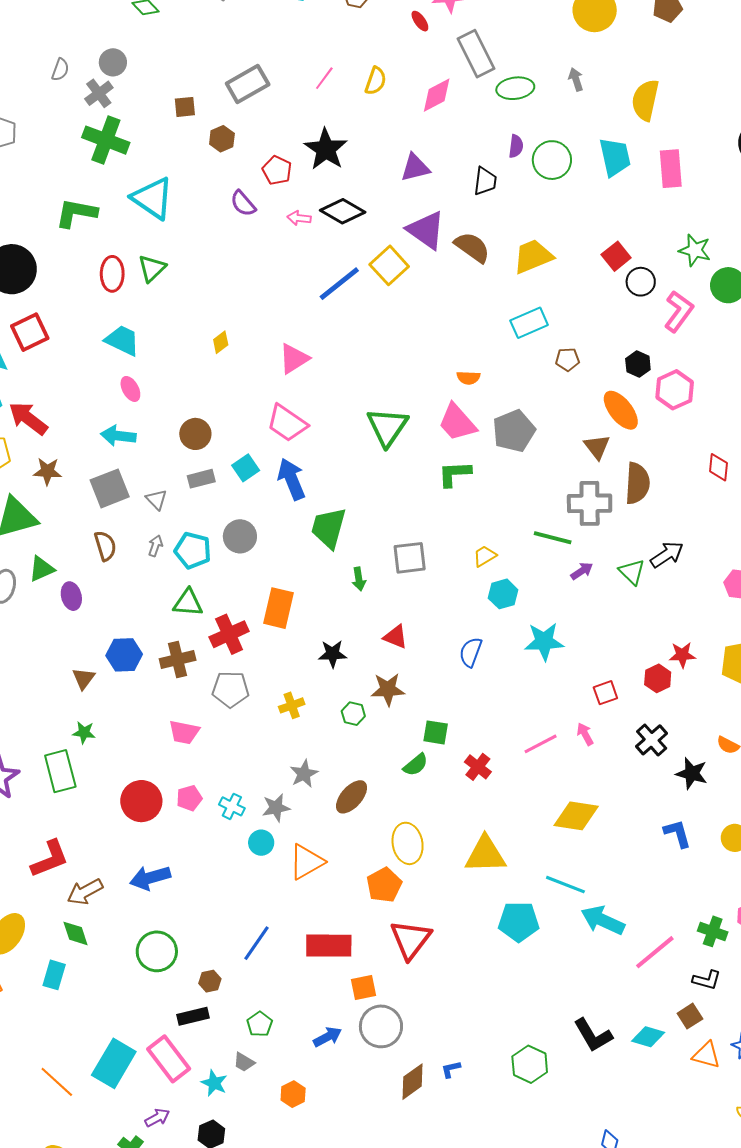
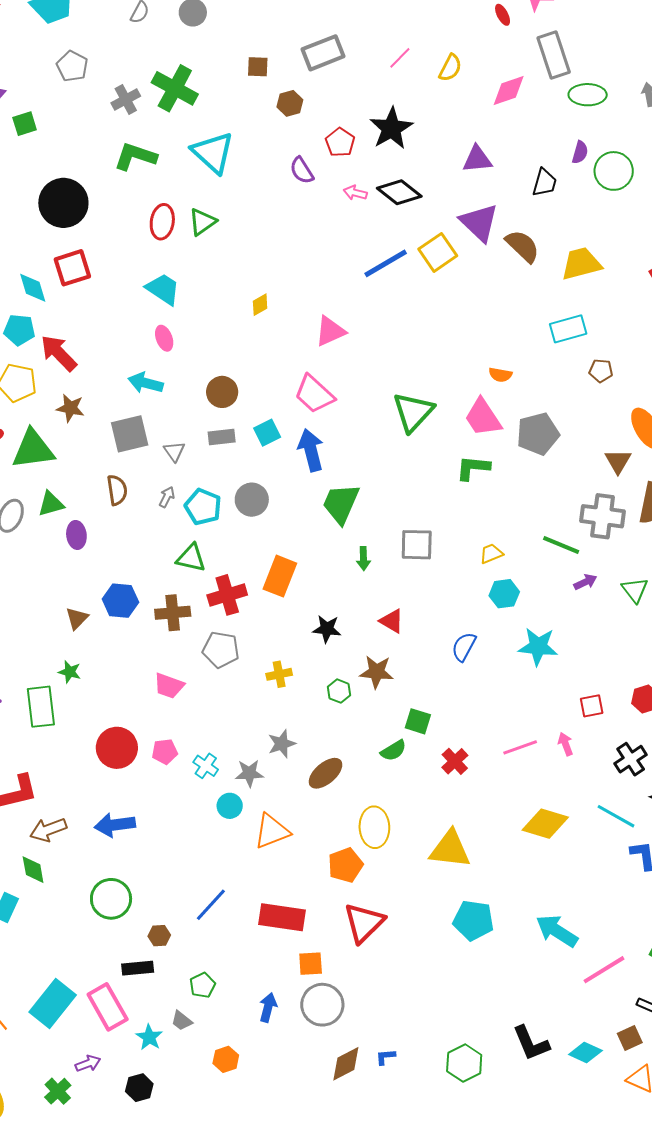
gray cross: (99, 93) -> (126, 99), moved
cyan line: (565, 885) -> (616, 816), moved
blue arrow: (328, 1037) -> (268, 1007), turned -56

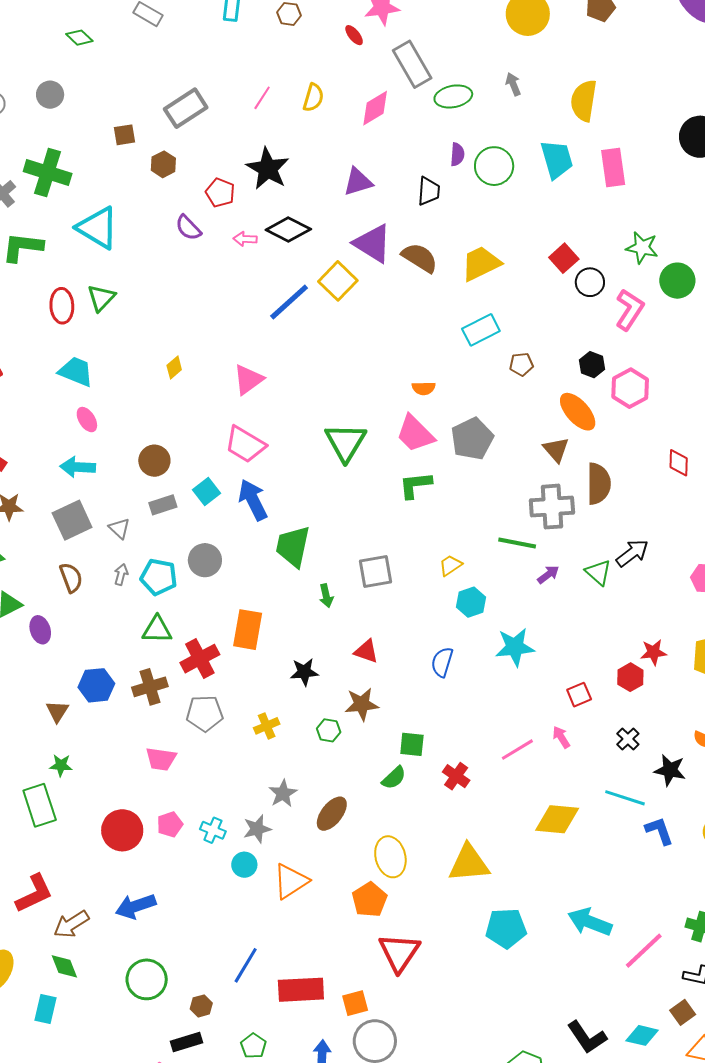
black cross: (631, 759) -> (628, 739), size x0.7
red rectangle: (282, 917) -> (301, 990), moved

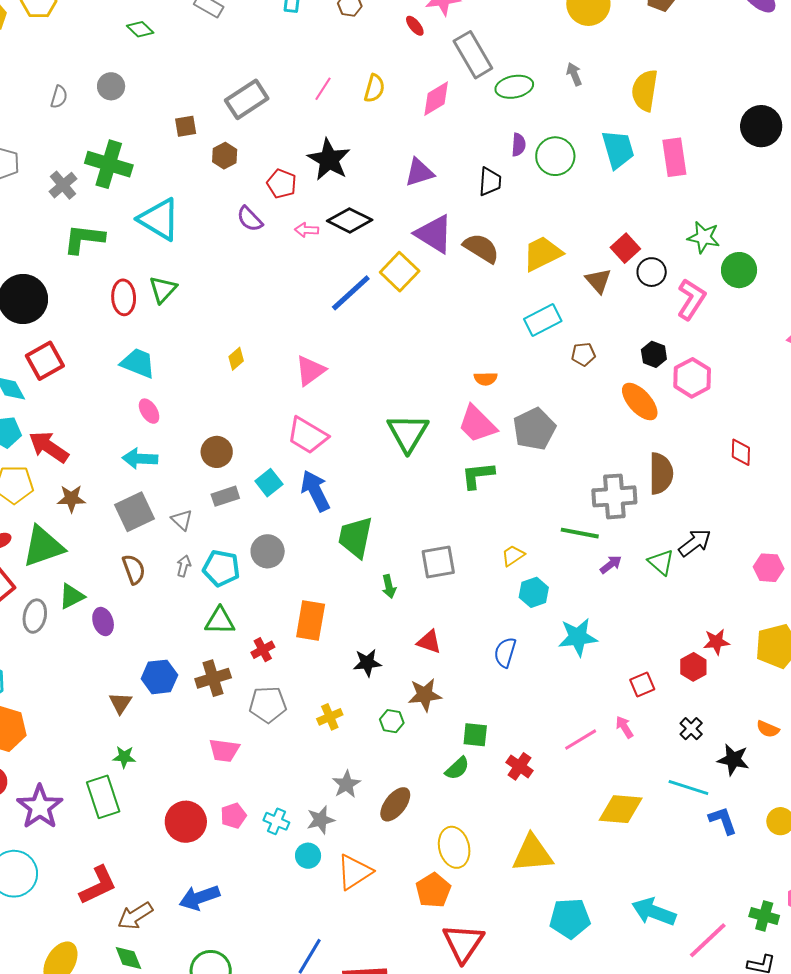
brown triangle: (556, 450) -> (598, 281), moved
red cross: (200, 659) -> (263, 650), size x0.6

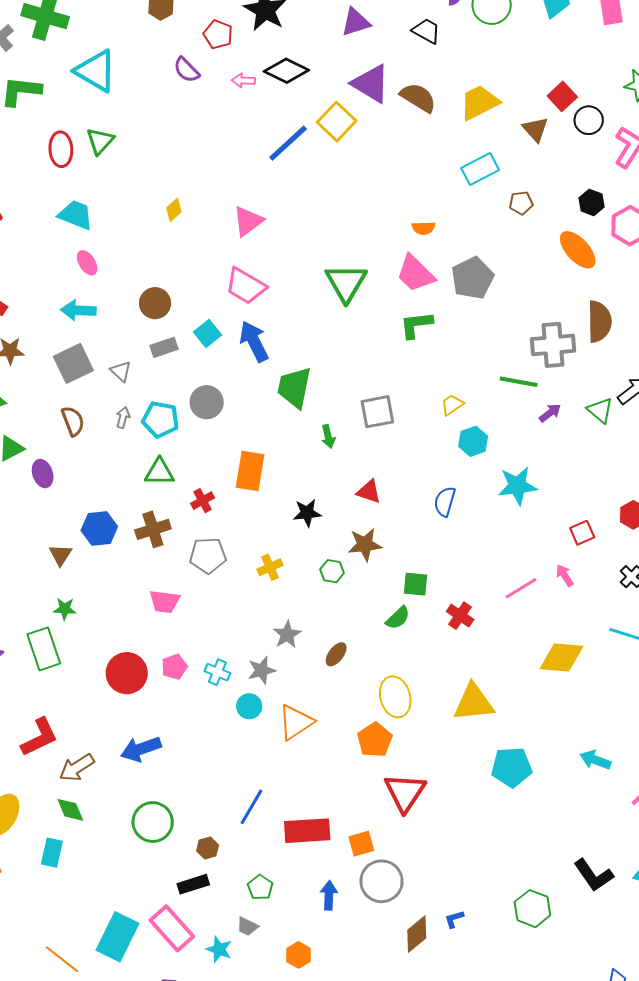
black trapezoid: (490, 182) -> (426, 31), turned -64
brown ellipse: (395, 804) -> (336, 654), size x0.7
cyan arrow: (654, 912) -> (595, 760), size x0.7

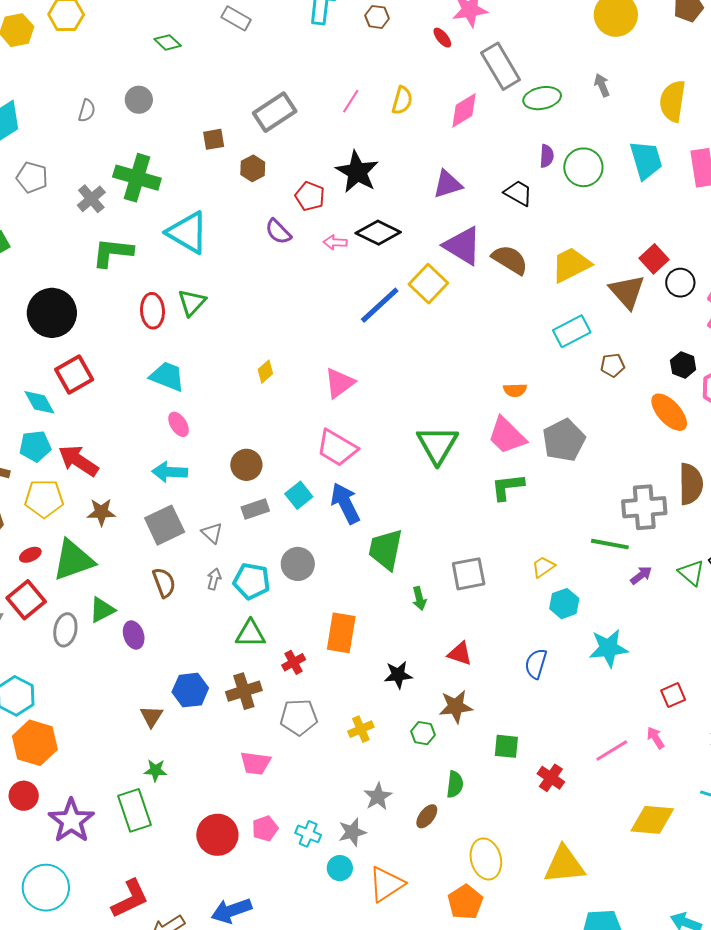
brown triangle: (535, 129) -> (627, 292), size x1.4
green semicircle: (398, 618) -> (455, 784), moved, turned -40

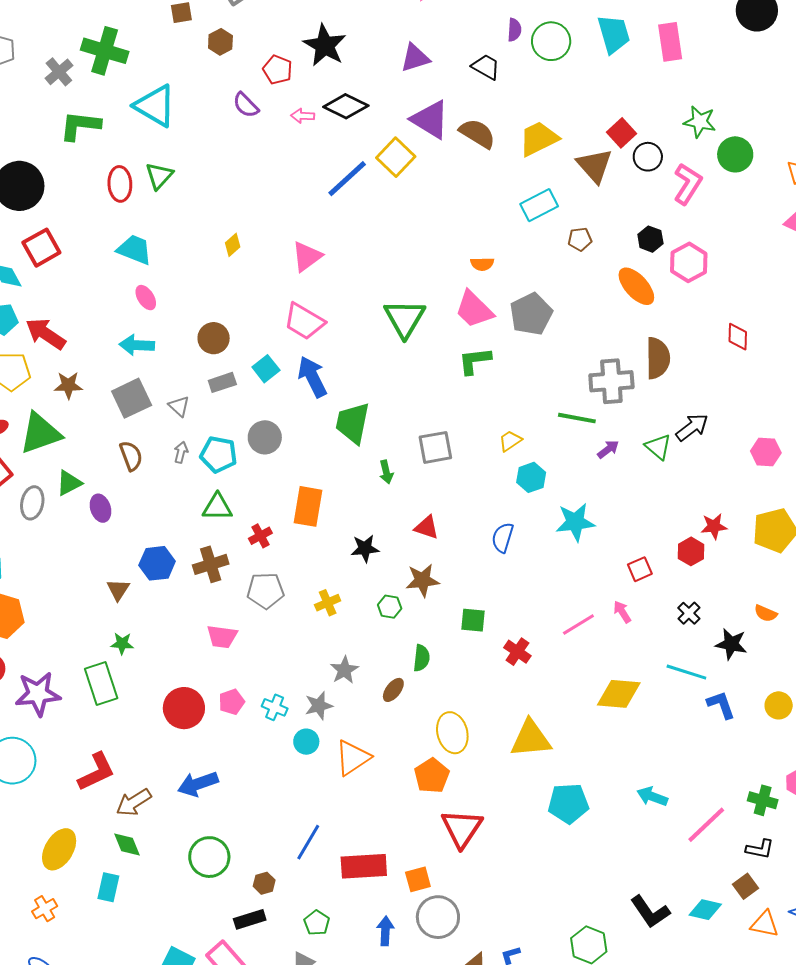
purple star: (71, 821) -> (38, 694), turned 30

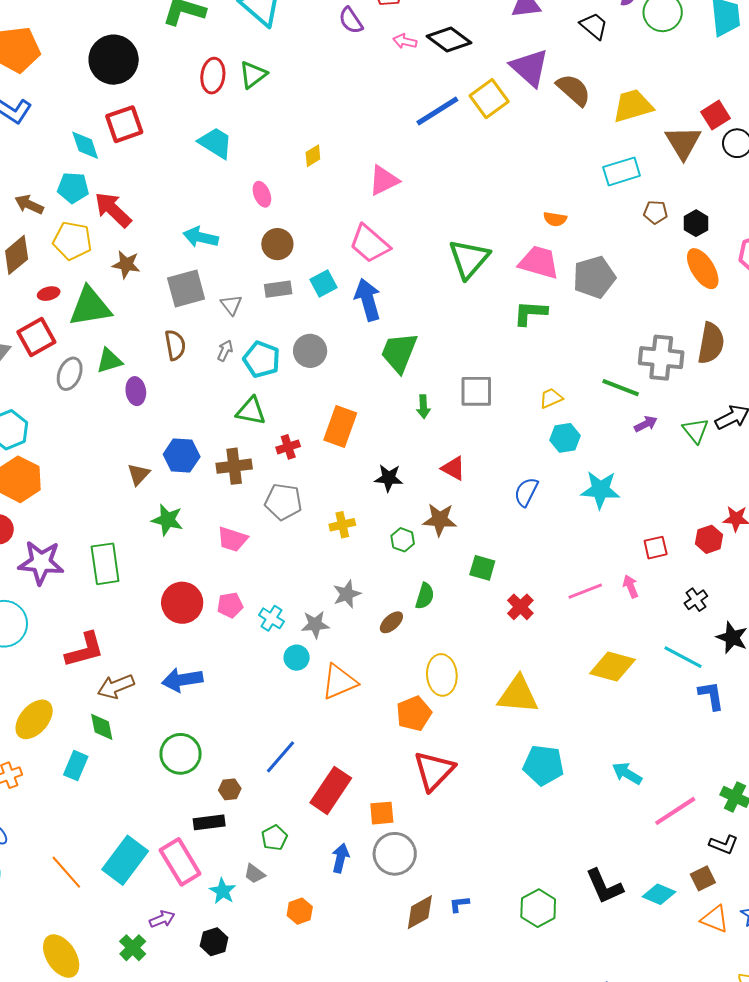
black hexagon: (650, 239) -> (696, 223), moved
pink ellipse: (146, 298) -> (262, 194), moved
pink trapezoid: (474, 309) -> (539, 262), turned 141
green star: (122, 643) -> (167, 520), moved, size x1.4
red rectangle: (364, 866) -> (331, 790), turned -63

